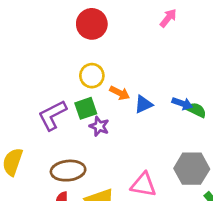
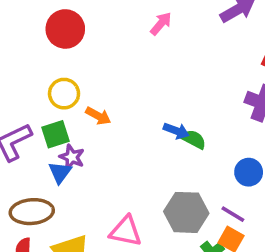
blue triangle: (143, 104) -> (60, 172), moved, turned -30

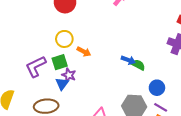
blue circle: (249, 172) -> (157, 88), moved

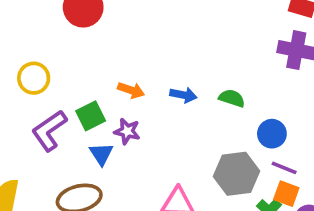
yellow circle: (64, 39) -> (34, 78), moved
blue arrow: (128, 60) -> (183, 95), moved
purple star: (69, 75) -> (127, 131), moved

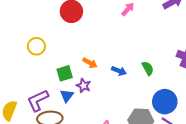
green semicircle: (232, 98) -> (148, 68), moved, turned 32
purple L-shape: (49, 131) -> (38, 100), moved
blue circle: (272, 134) -> (165, 102), size x1.5

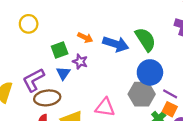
green semicircle: (148, 68) -> (145, 39), size x1.6
blue arrow: (119, 71) -> (116, 44), size x1.6
blue circle: (165, 102) -> (150, 72), moved

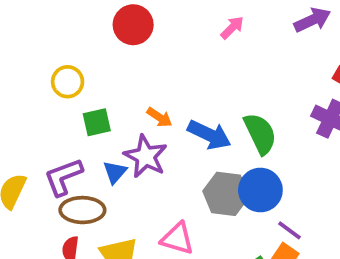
green square: (60, 50) -> (97, 122), moved
purple star: (80, 62) -> (146, 156), size x1.6
gray hexagon: (142, 94) -> (226, 194), moved

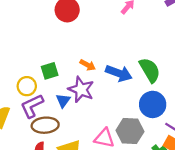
yellow circle: (68, 82) -> (27, 86), moved
gray hexagon: (226, 194) -> (130, 131), moved

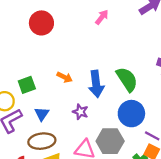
blue arrow: (119, 73) -> (96, 84), turned 65
purple star: (81, 89) -> (80, 112), moved, size x0.6
brown ellipse: (45, 125) -> (42, 141), moved

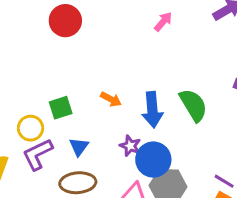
red circle: (41, 23) -> (65, 21), moved
blue circle: (131, 114) -> (153, 160), moved

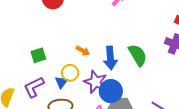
green square: (61, 108) -> (38, 55), moved
yellow circle: (31, 128) -> (70, 73), moved
purple star: (130, 146) -> (95, 82), size x1.6

